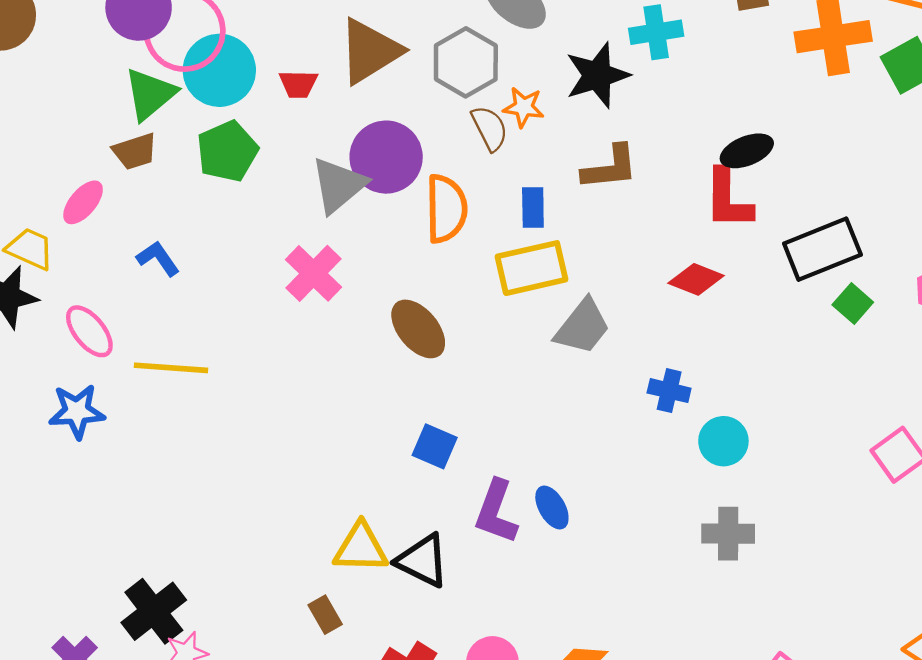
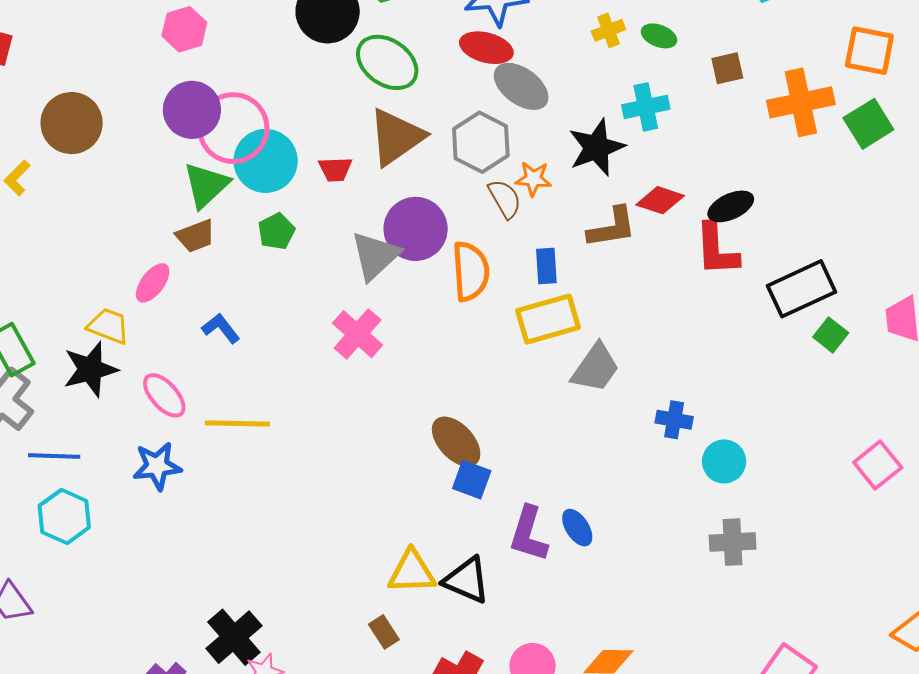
green pentagon: (227, 151) -> (276, 231), size x0.7
red diamond: (696, 279) -> (660, 200), moved
brown ellipse: (418, 329) -> (456, 442), moved

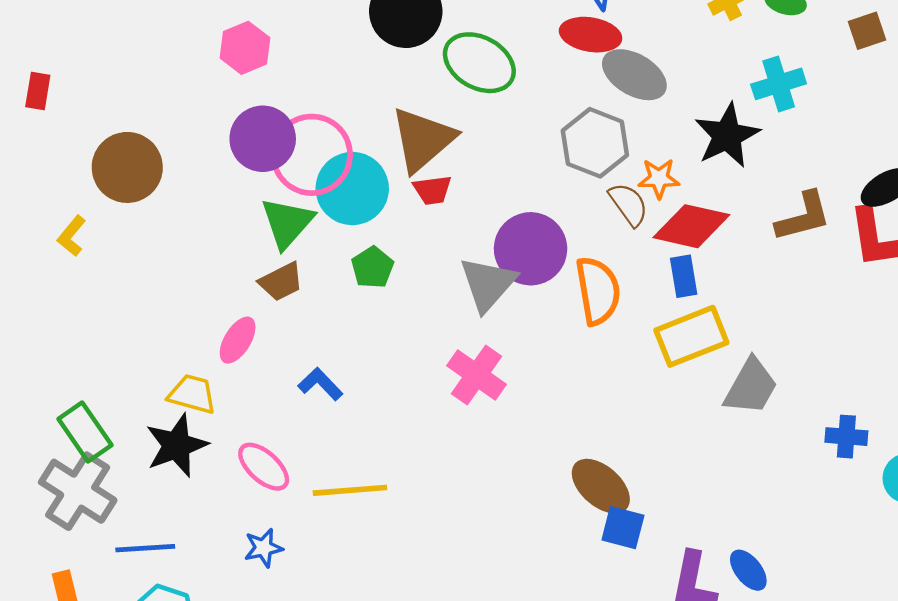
brown triangle: (396, 137) -> (423, 139), moved
red diamond: (660, 200) -> (691, 226), moved, size x1.4
brown L-shape: (612, 228) -> (803, 217), moved
blue star: (157, 466) -> (263, 548), size x0.7

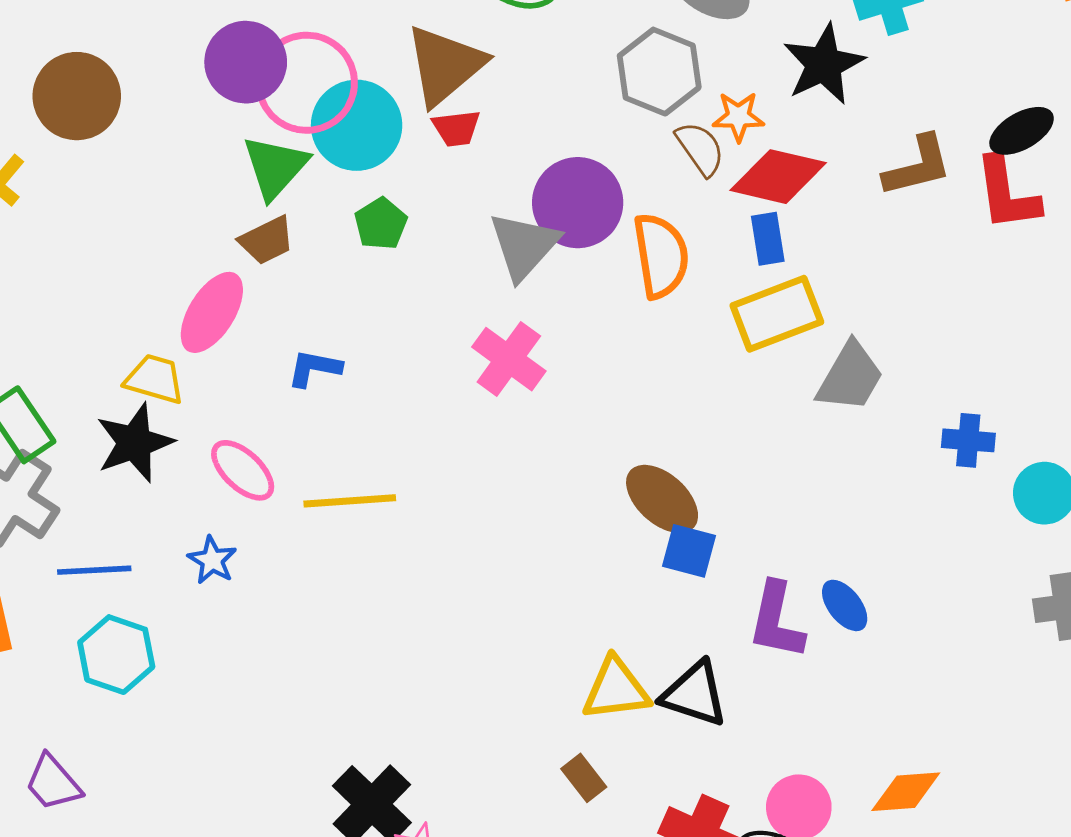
pink ellipse: (238, 340) -> (212, 312), size x1.4
blue L-shape: (320, 384) -> (314, 368), turned -36
blue star: (263, 548) -> (212, 560), moved, turned -30

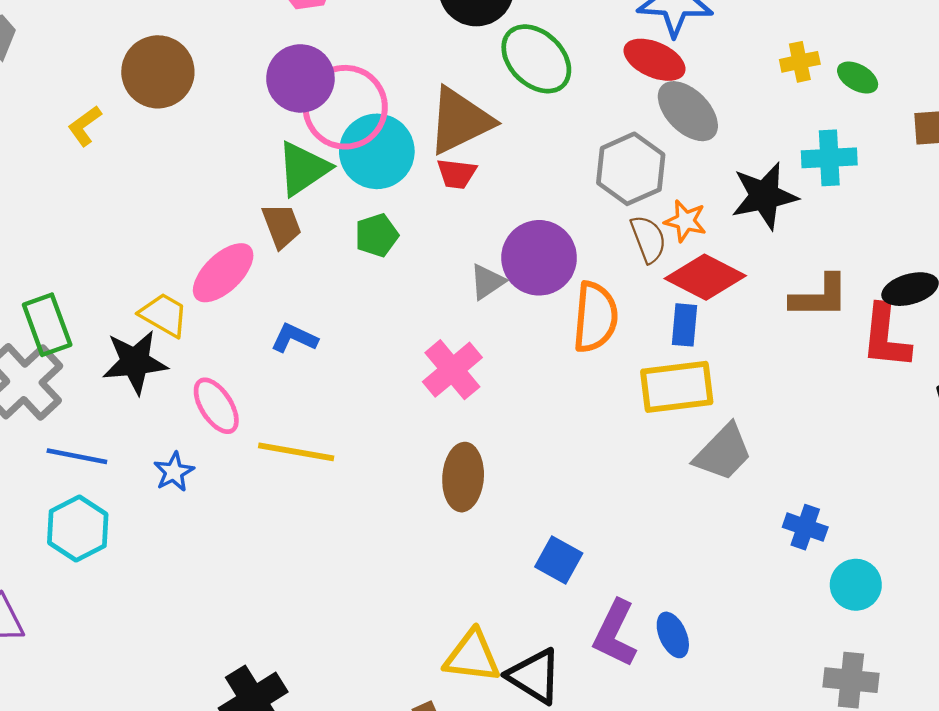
brown trapezoid: (267, 240) -> (282, 226), turned -99
gray triangle: (524, 246) -> (487, 282), size x0.6
brown ellipse: (662, 499) -> (463, 477), moved, turned 38

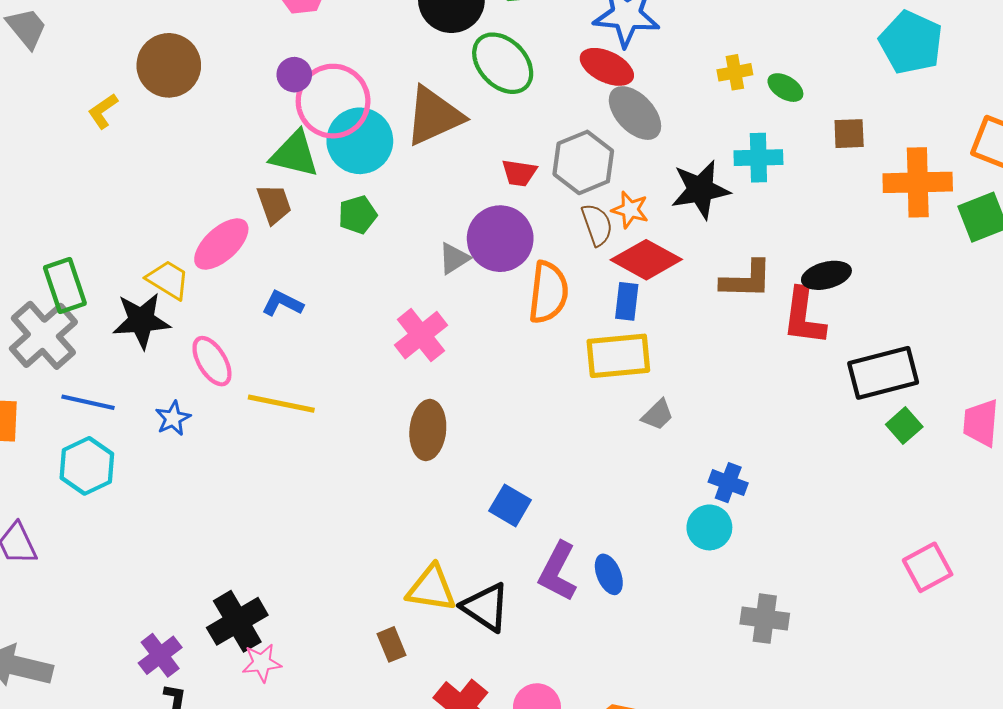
purple circle: (300, 78) -> (294, 75), size x0.6
green triangle: (303, 169) -> (294, 154), turned 46
red trapezoid: (456, 174) -> (519, 173), moved
gray trapezoid: (723, 452) -> (658, 415), size x0.6
cyan circle: (856, 585) -> (709, 527), moved

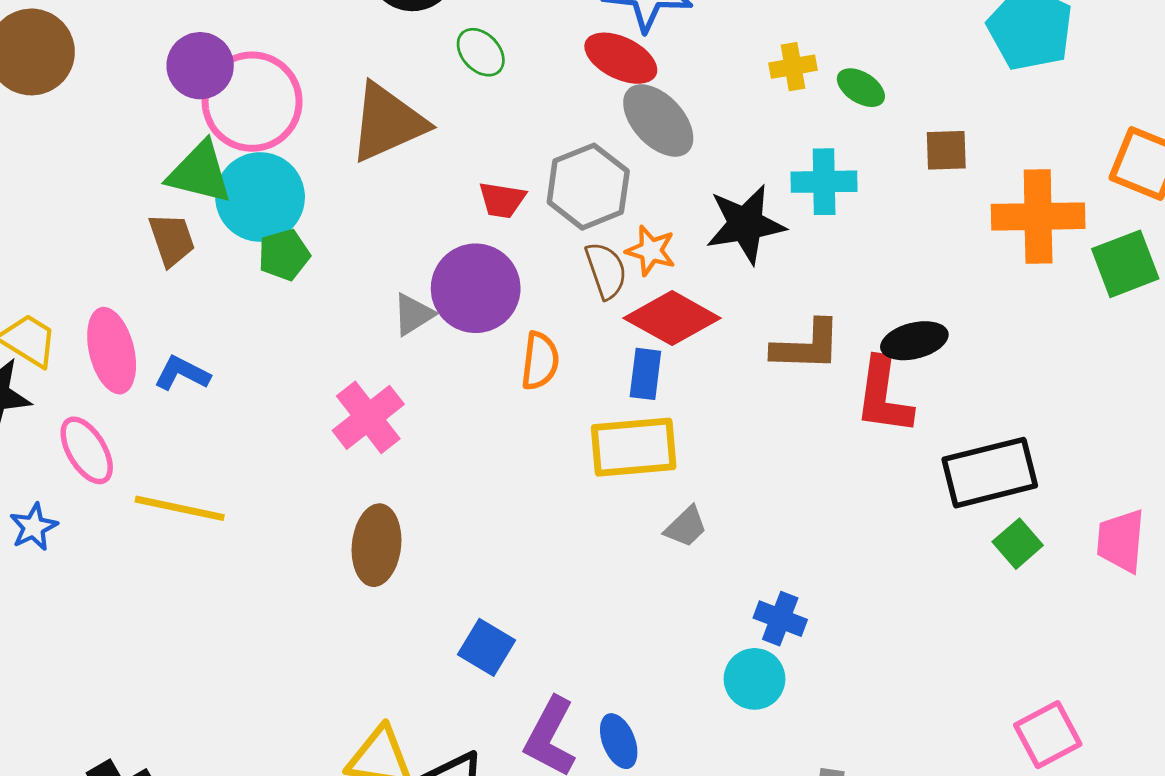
green ellipse: (503, 63) -> (481, 52), size x0.6
purple circle: (294, 75) -> (200, 66), size x1.4
cyan circle: (360, 141) -> (260, 197), moved
pink ellipse: (221, 244) -> (112, 351), moved, turned -62
orange semicircle: (548, 292) -> (540, 361), size x0.7

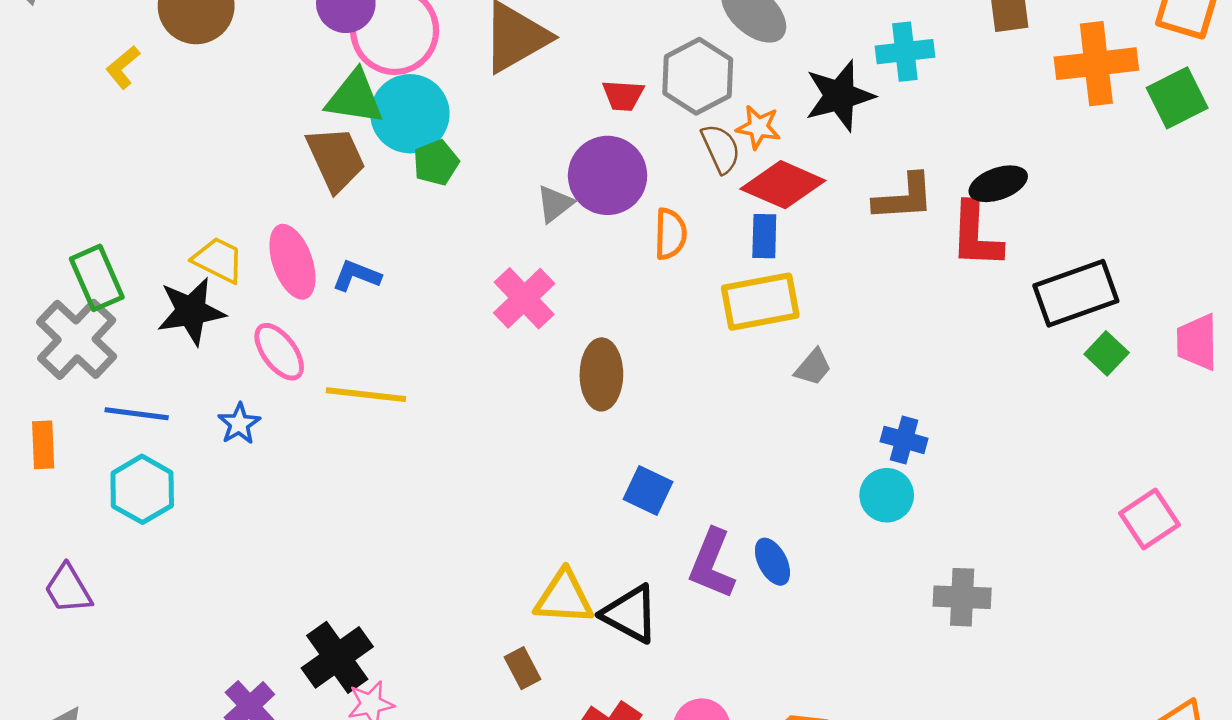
brown trapezoid: (172, 240) -> (336, 159), size x1.4
brown ellipse: (376, 545) -> (601, 374), moved

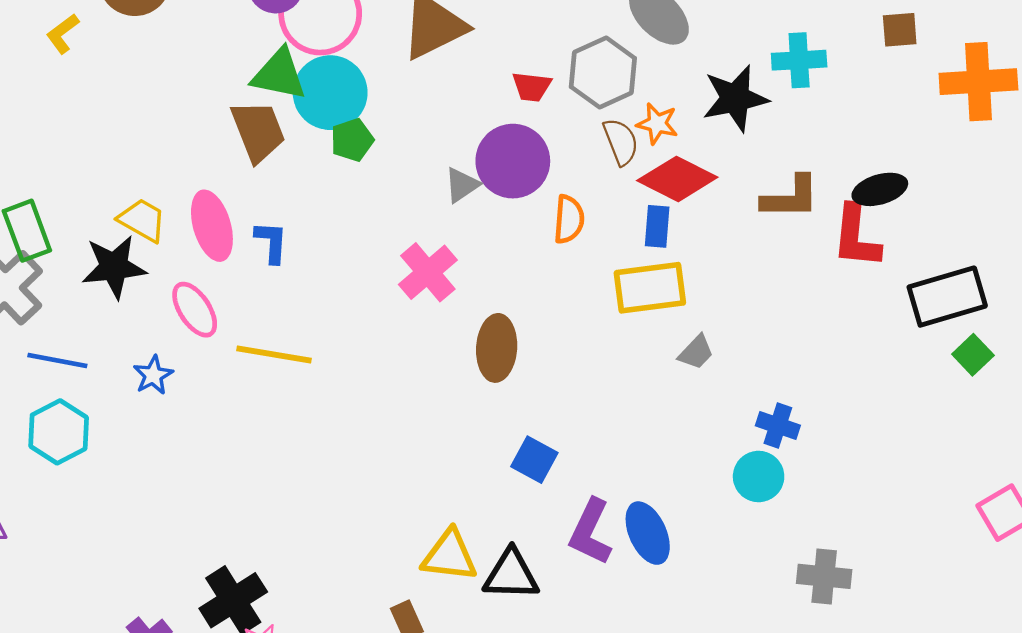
blue L-shape: (356, 276) -> (271, 242), turned 69
blue ellipse: (772, 562) -> (648, 533), size x1.4
black triangle: (630, 614) -> (511, 575), turned -30

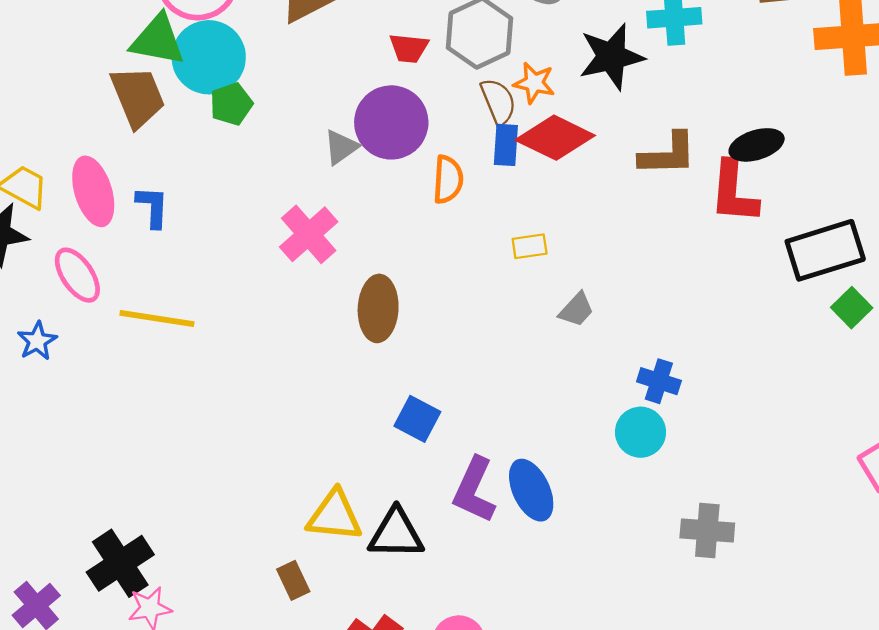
blue rectangle: (657, 226) -> (506, 145), moved
yellow rectangle: (650, 288) -> (530, 246), size x0.5

